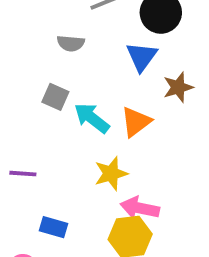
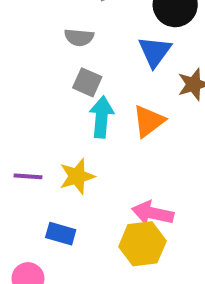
gray square: (55, 97) -> (87, 82), moved
cyan arrow: (92, 118) -> (102, 117), turned 57
yellow star: (111, 174) -> (77, 176), moved

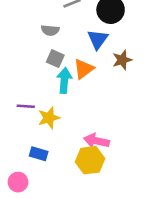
orange triangle: (149, 121) -> (84, 69), moved
purple line: (28, 176) -> (26, 106), moved

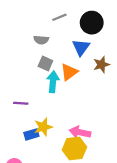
yellow star: (49, 118) -> (43, 127), moved
blue rectangle: (39, 154) -> (31, 134), moved, turned -32

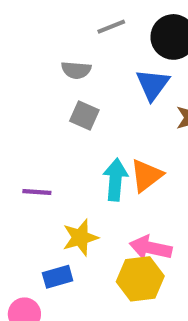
orange triangle: (69, 72) -> (146, 175), moved
cyan arrow: (53, 82) -> (115, 180), moved
blue rectangle: (31, 134) -> (58, 277), moved

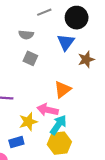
cyan arrow: (115, 180) -> (58, 125), moved, turned 30
pink arrow: (151, 248) -> (48, 110), moved

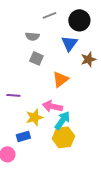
orange triangle: (63, 89) -> (60, 79), moved

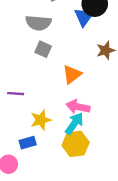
gray semicircle: (32, 36) -> (38, 23), size x1.5
blue triangle: (69, 43) -> (84, 17), moved
pink arrow: (52, 106) -> (78, 107), moved

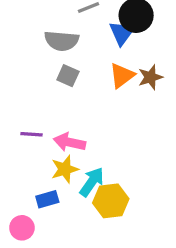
orange triangle: (72, 74) -> (122, 76), moved
pink arrow: (78, 107) -> (70, 142), moved
cyan arrow: (74, 124) -> (92, 182), moved

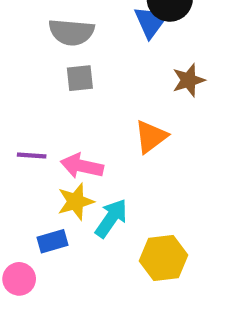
gray square: (68, 76) -> (80, 78), turned -30
orange triangle: (122, 76) -> (151, 137), moved
yellow hexagon: (111, 201) -> (163, 258), moved

